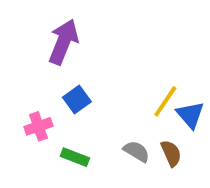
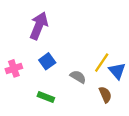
pink cross: (38, 126) -> (14, 68), moved
gray semicircle: (136, 151) -> (78, 77), moved

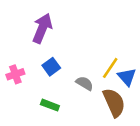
brown semicircle: (105, 95) -> (114, 103), size x1.6

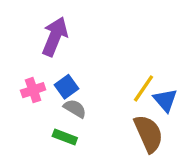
pink cross: (15, 74) -> (33, 90), moved
gray semicircle: (85, 83) -> (75, 109), moved

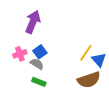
gray semicircle: (75, 109) -> (37, 64), moved
brown semicircle: (149, 134) -> (89, 80), turned 95

